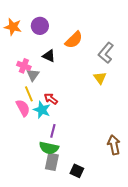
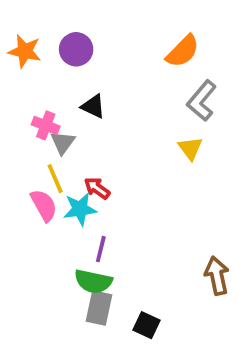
orange semicircle: (74, 40) -> (183, 51), moved
cyan star: (42, 110) -> (80, 209), turned -30

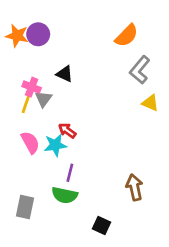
purple circle: (76, 49) -> (38, 34), moved
yellow triangle: (190, 148) -> (150, 103), moved, turned -30
yellow line: (55, 179) -> (26, 103), moved, turned 42
brown arrow: (217, 276) -> (134, 187), moved
gray rectangle: (99, 308) -> (25, 207), moved

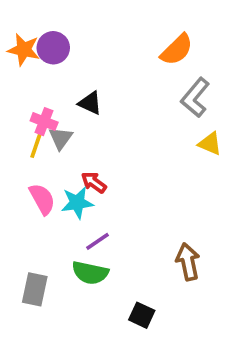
purple line: (70, 173) -> (97, 241), turned 42

